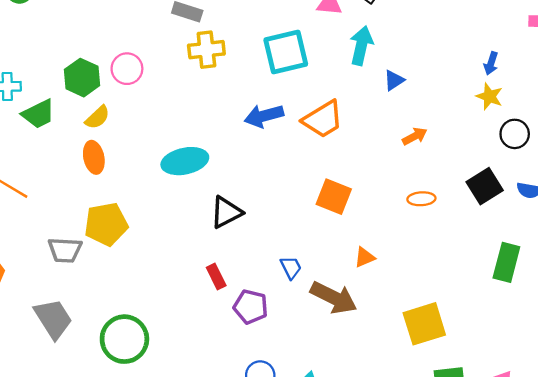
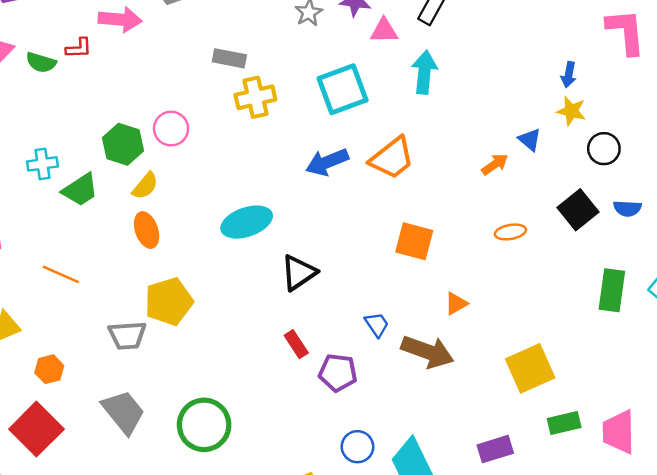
blue triangle: (394, 80) -> (530, 140), moved, turned -40

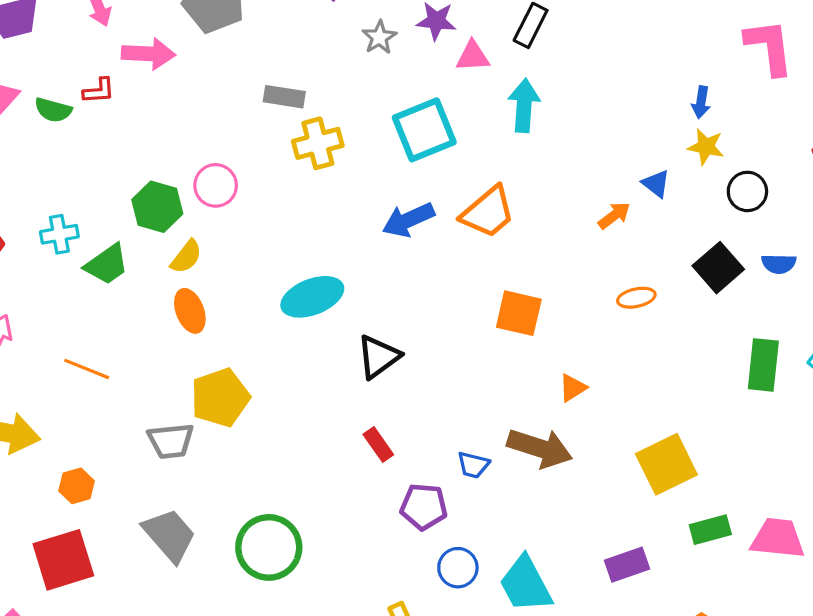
blue trapezoid: (377, 324) -> (473, 465), moved, turned 140
purple pentagon: (338, 373) -> (424, 507), moved
red square: (36, 429) -> (63, 560), turned 30
pink trapezoid: (619, 432) -> (778, 538), turned 99

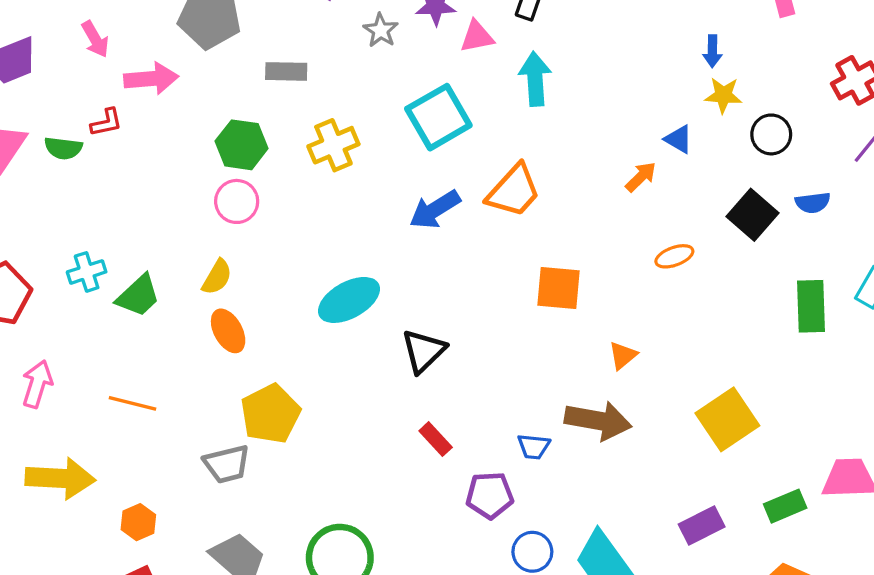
gray rectangle: (284, 97) -> (286, 71), moved
green hexagon: (157, 207) -> (242, 145), moved
green rectangle: (710, 530) -> (785, 506), moved

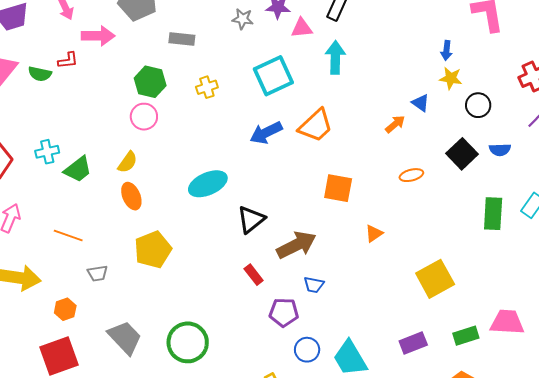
gray star: (381, 30) -> (243, 19), turned -30
yellow cross: (333, 145) -> (207, 87), size x0.7
brown arrow: (598, 421) -> (296, 245), moved, turned -42
gray trapezoid: (227, 464) -> (97, 273), moved, size x0.7

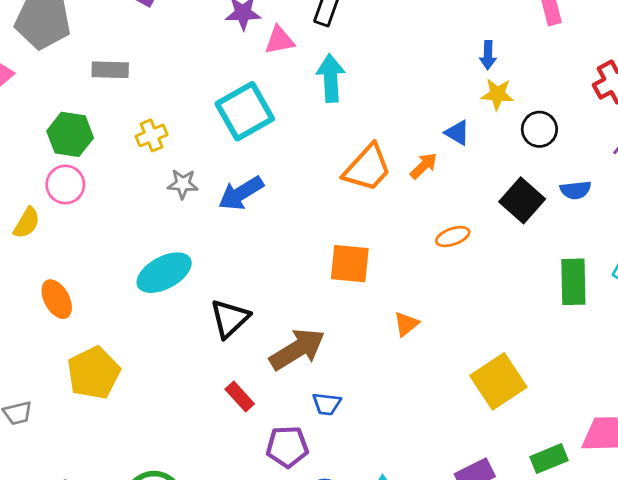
gray star: (243, 19) -> (183, 184), moved
orange trapezoid: (316, 126) -> (367, 168), moved
yellow semicircle: (128, 162) -> (27, 223), moved

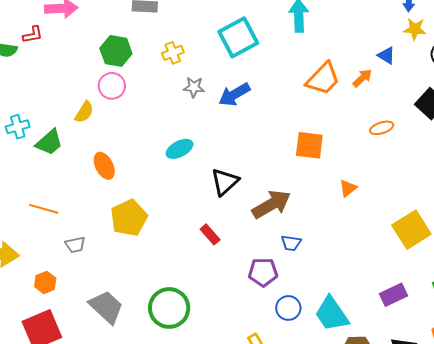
cyan ellipse: (164, 273) -> (180, 149), size x0.7
red rectangle: (240, 397) -> (210, 234), moved

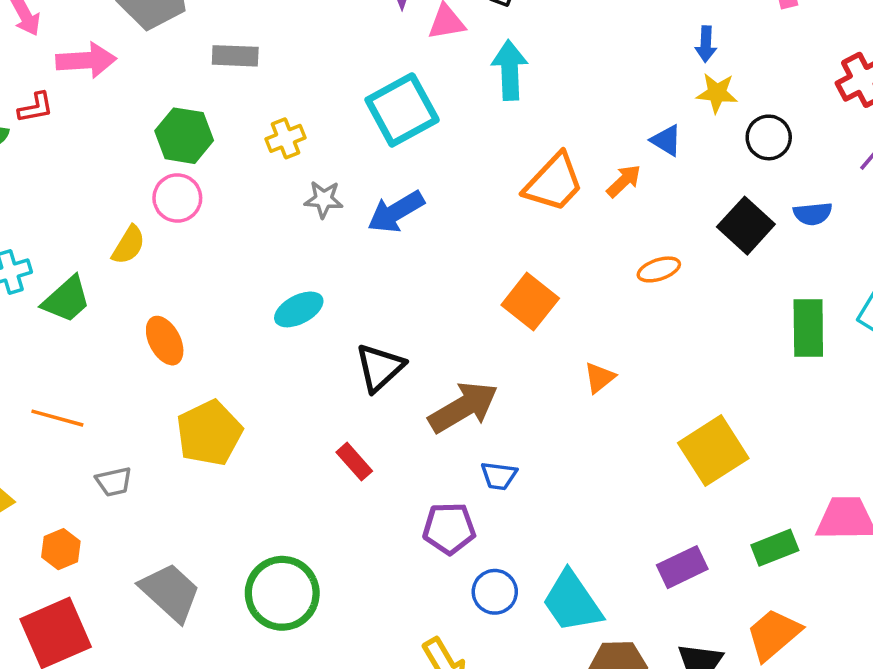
orange square: (309, 145) -> (530, 302), turned 32

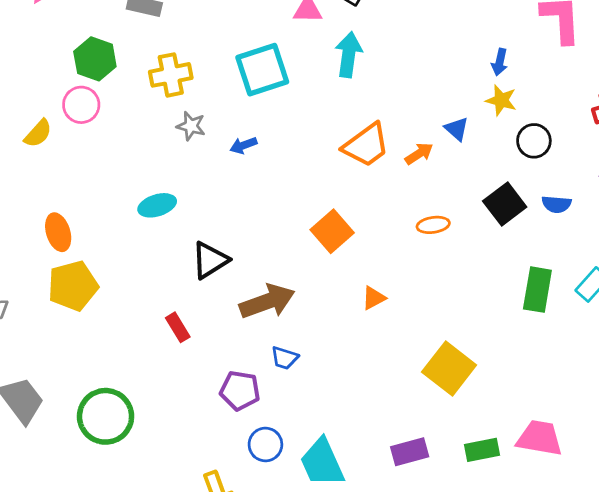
yellow cross: (286, 138) -> (171, 75), size x1.4
blue arrow: (396, 212) -> (244, 145), size x0.6
orange ellipse: (165, 341) -> (58, 232), moved
yellow square: (713, 451) -> (449, 369), turned -30

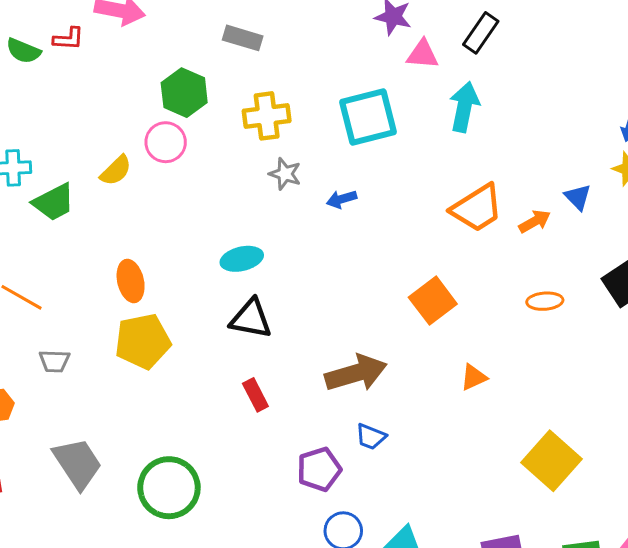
black triangle: (210, 260) -> (251, 319), moved, turned 39
purple pentagon: (240, 391) -> (319, 469), turned -30

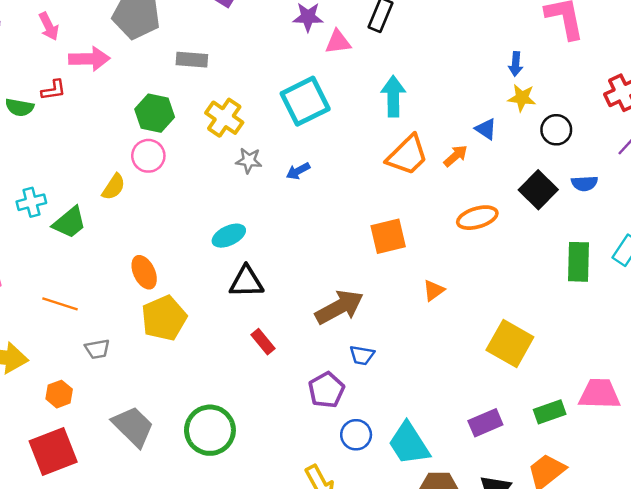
cyan arrow: (464, 107) -> (393, 96), moved
yellow cross: (267, 116) -> (224, 118), turned -36
orange square: (433, 301) -> (388, 236), turned 36
orange ellipse: (545, 301) -> (477, 218), size x1.4

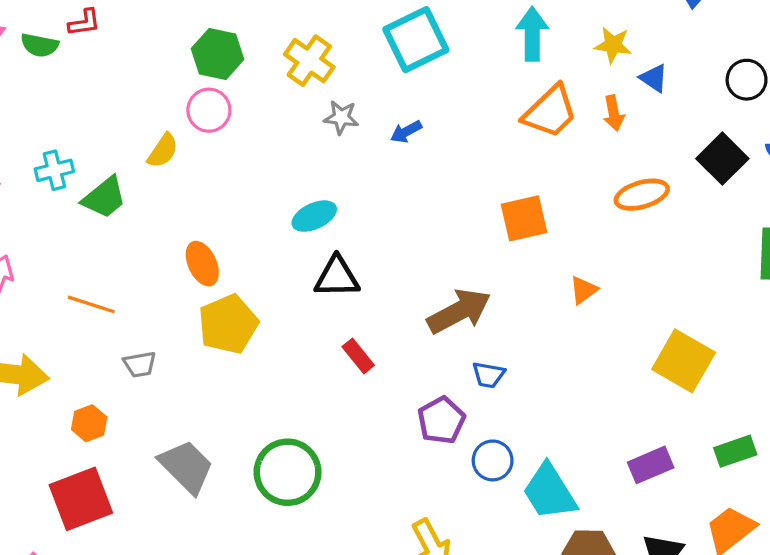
yellow star: (522, 98) -> (613, 45), moved
orange arrow: (456, 156) -> (614, 113), turned 120
blue circle: (356, 435) -> (493, 460), moved

